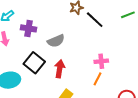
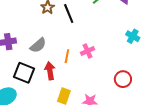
black line: (95, 20) -> (69, 13), turned 42
orange line: (97, 79) -> (67, 56), moved

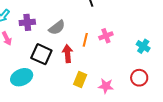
cyan cross: (133, 36) -> (143, 46), moved
red circle: (123, 79) -> (139, 78), moved

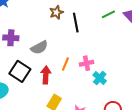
cyan cross: (143, 46) -> (100, 78), moved

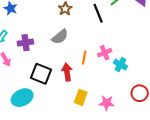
black line: (76, 23) -> (98, 13), moved
gray semicircle: (39, 47) -> (60, 37), moved

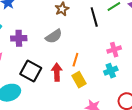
pink cross: (105, 53) -> (114, 50), moved
cyan cross: (120, 65) -> (111, 71), turned 32
yellow rectangle: (81, 97) -> (79, 80), moved, turned -56

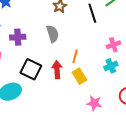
gray semicircle: (54, 36) -> (53, 34), turned -72

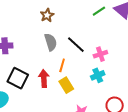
black line: (92, 13) -> (76, 45), moved, turned -30
gray semicircle: (53, 34) -> (51, 42), moved

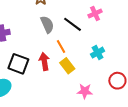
pink cross: (100, 54) -> (95, 13), moved
orange line: (62, 65) -> (61, 47), turned -40

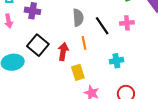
yellow rectangle: (67, 66) -> (78, 72), moved

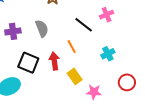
gray semicircle: (78, 18) -> (42, 28), moved

